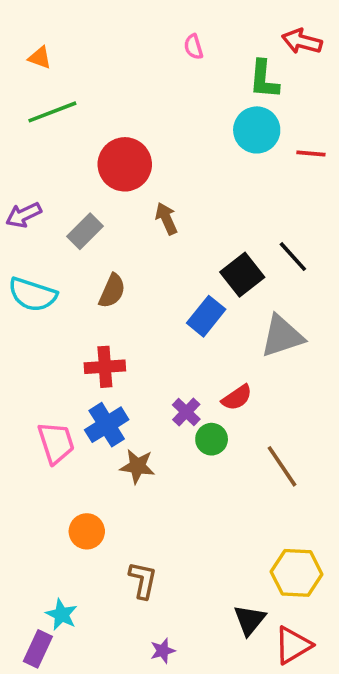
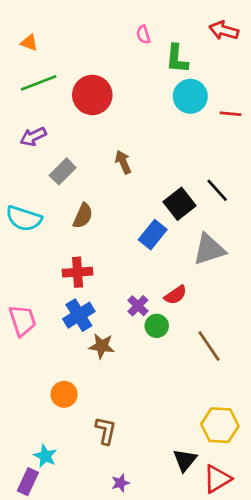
green L-shape: (264, 79) -> (177, 59), moved
red circle: (125, 164) -> (92, 95), moved
purple arrow: (24, 215) -> (33, 137), moved
pink trapezoid: (56, 443) -> (22, 320), moved

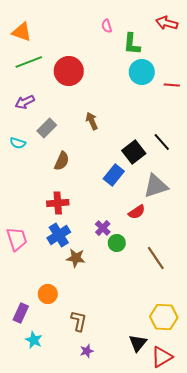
orange triangle: (29, 43) -> (22, 32), size x1.5
cyan semicircle: (24, 218) -> (18, 143), moved, size x0.6
red semicircle: (176, 295) -> (137, 212), moved
purple rectangle: (28, 482) -> (21, 313), moved
purple star: (120, 483) -> (87, 351), moved

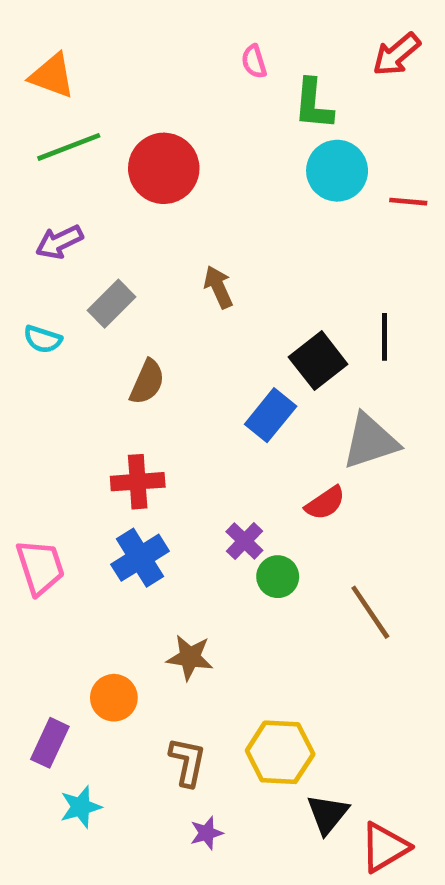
red arrow: (167, 23) -> (396, 54), turned -55
black line: (162, 142) -> (385, 337), turned 42
brown star: (76, 258) -> (190, 657), moved
yellow hexagon: (164, 317) -> (280, 752), moved
cyan star: (34, 340) -> (81, 807), turned 30

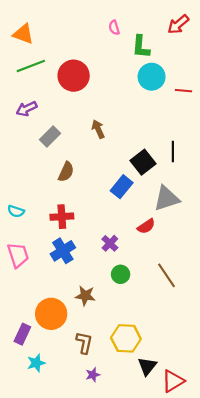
cyan semicircle: (43, 339) -> (16, 211), moved
green circle: (278, 577) -> (121, 274), moved
orange circle: (114, 698) -> (51, 314), size x1.5

